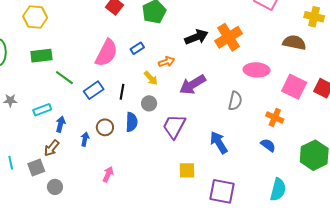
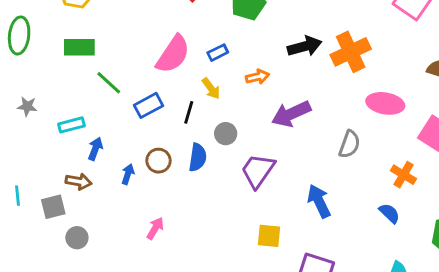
yellow arrow: (151, 78) -> (211, 88), moved
brown arrow: (52, 148) -> (79, 181), turned -126

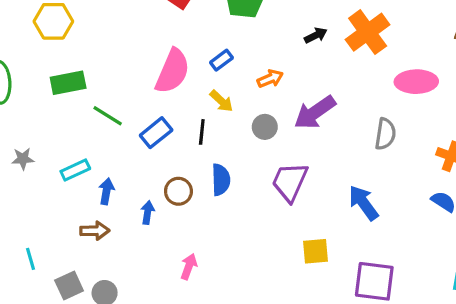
black arrow: (305, 46) -> (316, 35), size x0.6
gray circle: (226, 134) -> (265, 127), moved
gray square: (53, 207) -> (69, 285), moved

